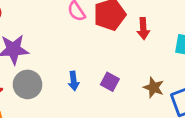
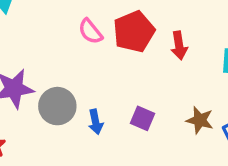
gray circle: (28, 84) -> (57, 106), moved

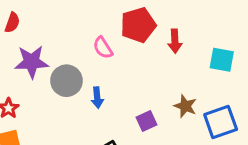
pink semicircle: (90, 31) -> (103, 48), moved
purple square: (142, 118) -> (146, 121), moved, turned 36

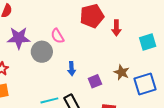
pink semicircle: (103, 48) -> (57, 36), moved
cyan square: (222, 60) -> (148, 42), turned -30
blue arrow: (97, 98) -> (72, 69), moved

